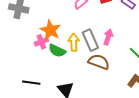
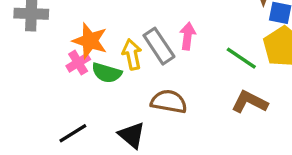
brown semicircle: (99, 62) -> (169, 102), moved
black line: (31, 83) -> (73, 133), turned -30

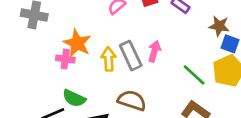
pink cross: (78, 63) -> (65, 59), turned 30
green semicircle: (107, 73) -> (74, 98), moved

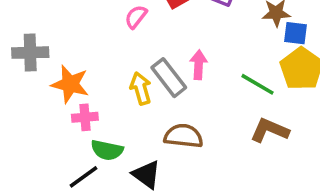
orange star: (77, 43) -> (70, 84), moved
pink cross: (65, 59) -> (85, 117), moved

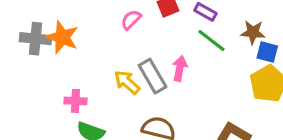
orange star: (70, 84) -> (62, 37), moved
green line: (257, 84) -> (211, 41), moved
yellow arrow: (141, 88) -> (127, 82), turned -40

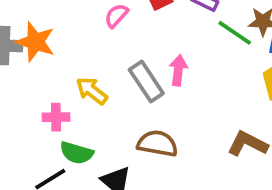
green line: (211, 41) -> (235, 33), moved
yellow arrow: (127, 82) -> (92, 91), moved

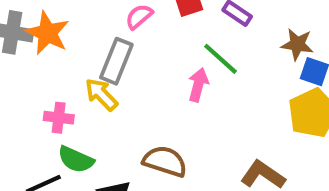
green line: (235, 33) -> (221, 59), moved
gray rectangle: (146, 81) -> (116, 61), moved, turned 48

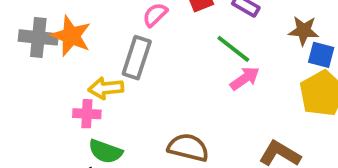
pink arrow: (198, 85) -> (245, 78), moved, turned 44
yellow arrow: (101, 94) -> (106, 88), moved, turned -48

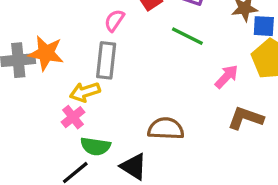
pink arrow: (245, 78) -> (227, 77), moved
pink cross: (87, 114) -> (73, 117), turned -30

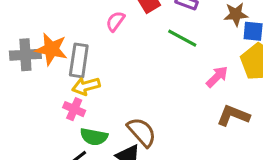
gray rectangle: (106, 60) -> (79, 60), moved
pink cross: (73, 117) -> (74, 109), turned -30
brown semicircle: (166, 129) -> (142, 132), moved, turned 44

